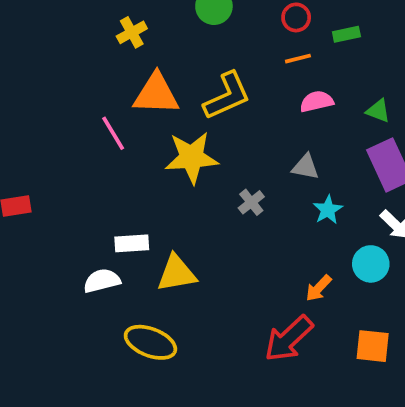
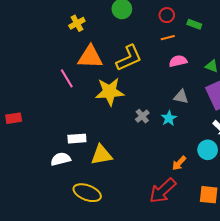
green rectangle: (346, 34) -> (194, 24), turned 32
gray triangle: (305, 167) -> (181, 97), moved
cyan star: (328, 210) -> (169, 118), moved

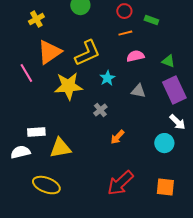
orange triangle: (90, 57) -> (49, 52), turned -36
cyan star: (169, 118) -> (107, 78), moved
orange arrow: (179, 163) -> (117, 137), moved

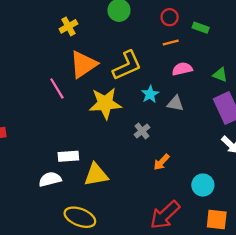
gray triangle: (138, 91) -> (175, 103), moved
cyan circle: (164, 143) -> (203, 185), moved

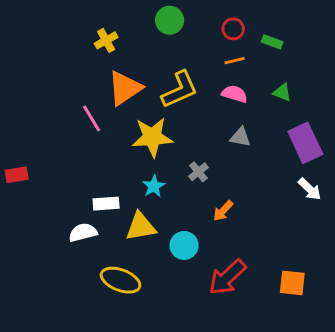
pink semicircle: (182, 69) -> (235, 94), moved, turned 30
green triangle: (220, 75) -> (282, 92), moved
cyan star: (150, 94) -> (154, 186), moved
cyan circle: (203, 185) -> (184, 245), moved

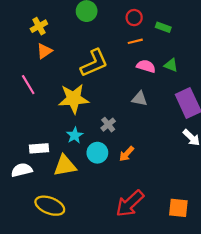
orange triangle: (125, 88) -> (44, 51), moved, size x0.6
pink semicircle: (235, 94) -> (146, 66), moved
cyan circle: (184, 245) -> (97, 153), moved

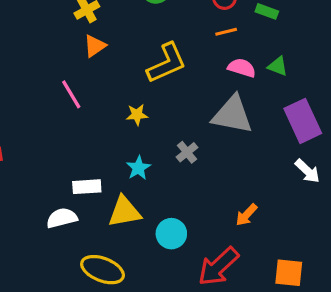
yellow star: (74, 99) -> (137, 115), size x0.5
gray triangle: (140, 99) -> (232, 115), size x1.8
cyan circle: (97, 153) -> (171, 234), moved
orange arrow: (127, 154) -> (246, 215), moved

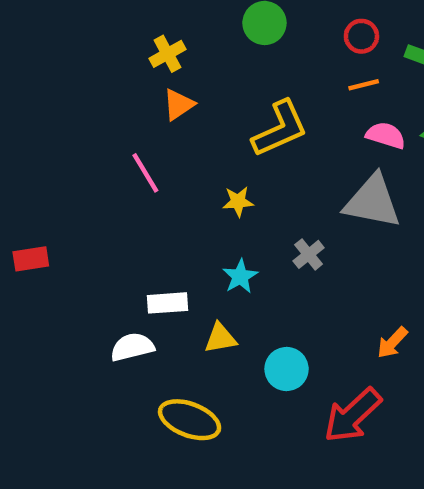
yellow triangle: (124, 212) -> (220, 338), size x0.7

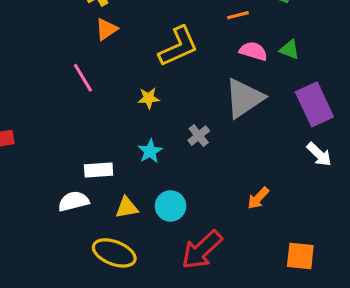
gray triangle: (372, 201) -> (244, 98), turned -45
yellow triangle: (220, 338) -> (127, 208), moved
cyan circle: (287, 369) -> (171, 206), moved
red arrow: (353, 415) -> (202, 250), moved

